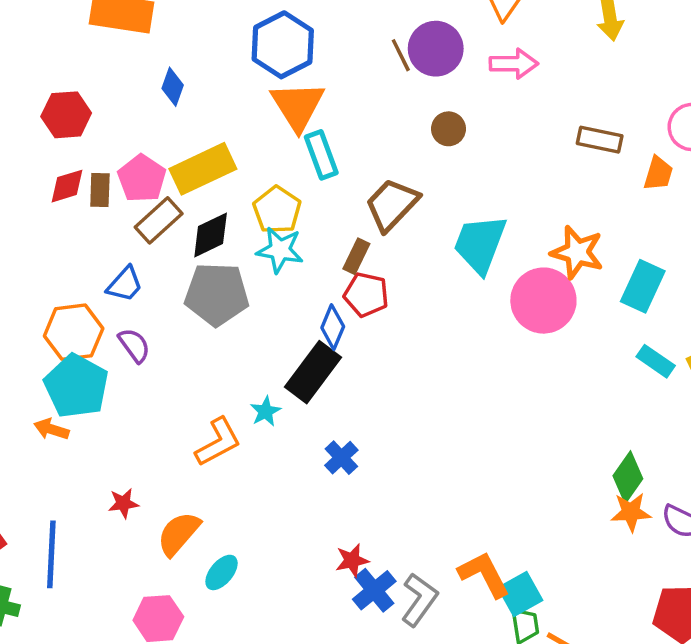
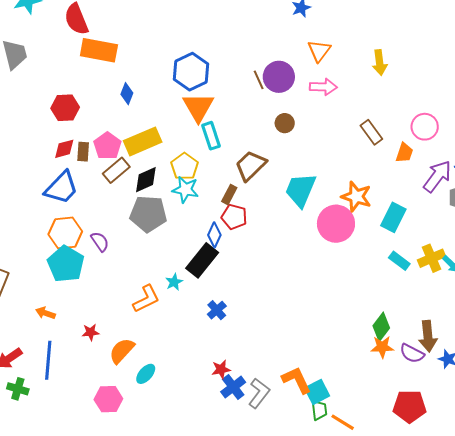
brown rectangle: (600, 140) -> (371, 132), turned 40
blue trapezoid: (125, 284) -> (61, 188), moved, size x1.6
orange arrow: (51, 429) -> (45, 313), moved

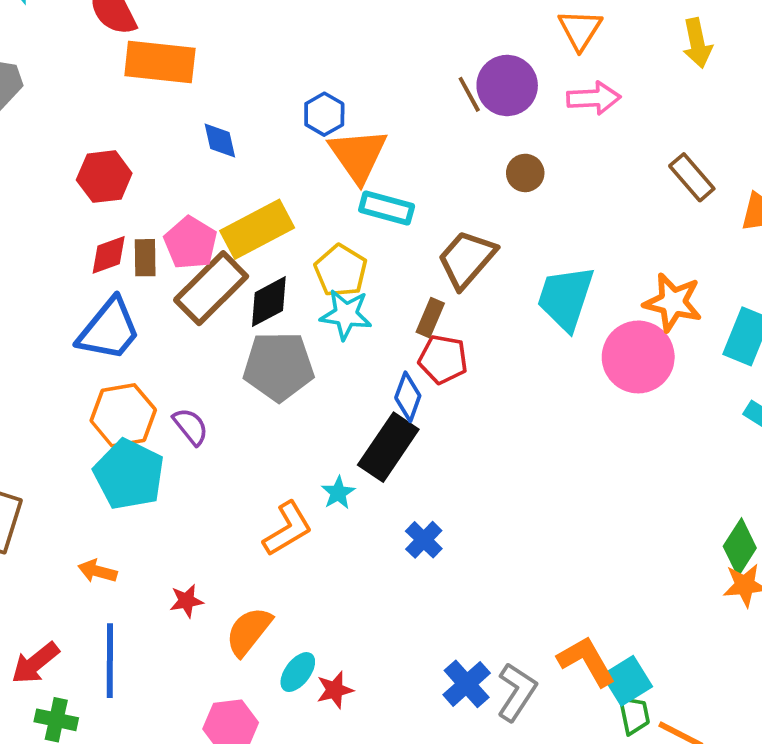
blue hexagon: (191, 72) -> (324, 114), moved, size x0.6
blue diamond: (127, 94) -> (220, 140), turned -30
cyan rectangle: (211, 136) -> (387, 208), turned -52
brown rectangle: (116, 170) -> (211, 288), size x1.4
red star: (221, 369) -> (335, 690), moved

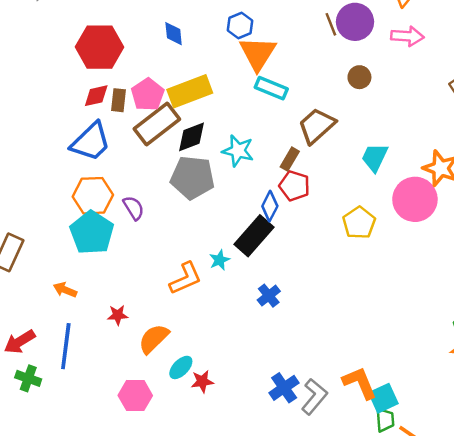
red hexagon: (104, 177) -> (100, 47), size x1.4
yellow pentagon: (341, 271) -> (359, 223), moved
cyan trapezoid: (566, 298) -> (375, 157), size x0.7

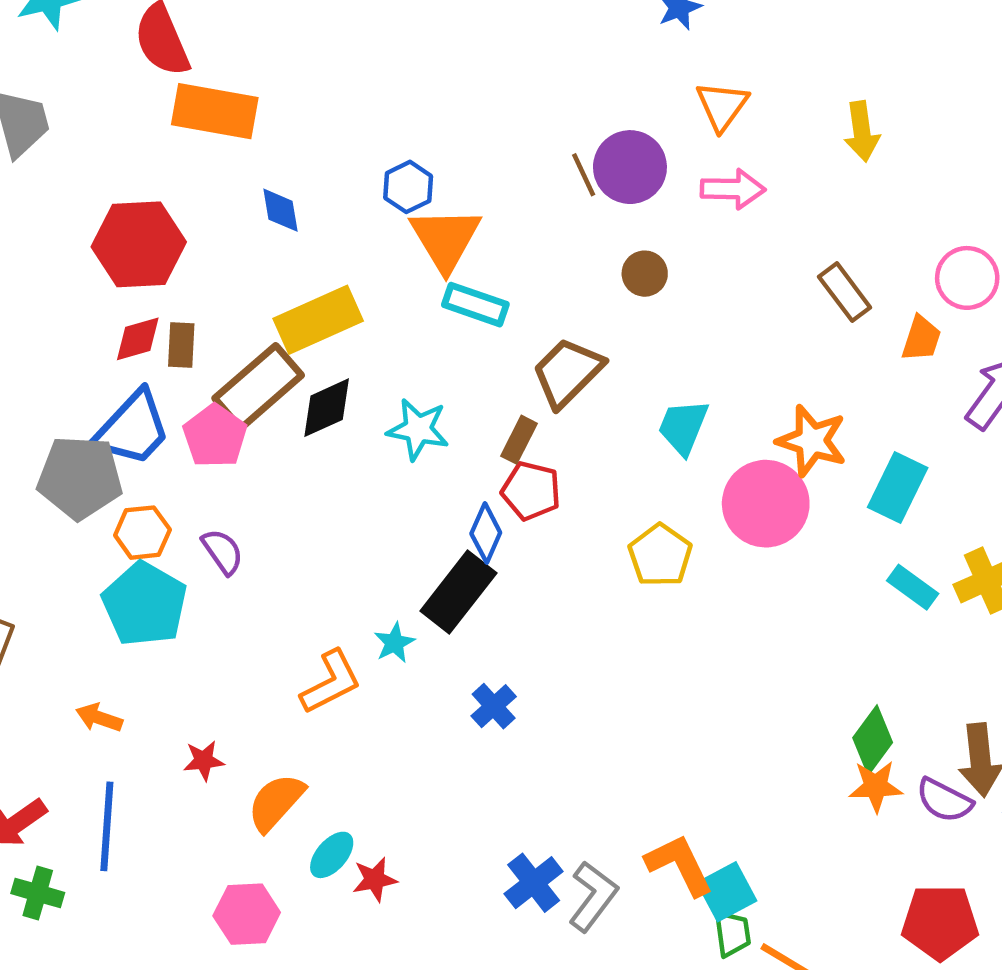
pink pentagon: (148, 95) -> (215, 436), moved
gray pentagon: (192, 177) -> (80, 477), moved
orange hexagon: (93, 196) -> (142, 533), size x0.7

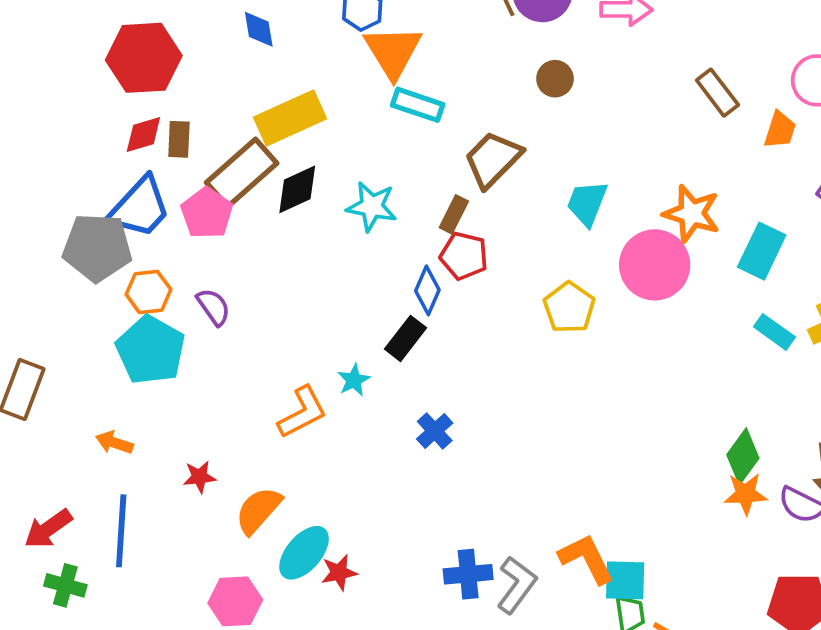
black rectangle: (458, 592) -> (405, 338), size x0.7
cyan ellipse: (332, 855) -> (304, 553), size x1.4
blue cross: (534, 883) -> (468, 574), turned 33
cyan square: (727, 892) -> (625, 580), turned 30

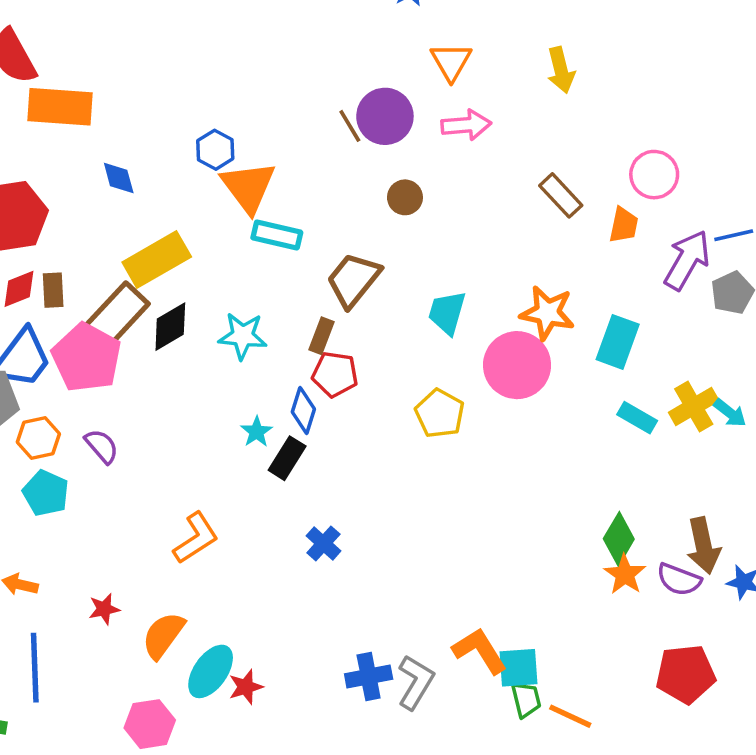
pink pentagon: (207, 213) -> (87, 358), size x1.4
cyan pentagon: (151, 350) -> (46, 493), size x0.7
cyan star: (354, 380) -> (257, 432), moved
orange star: (746, 494) -> (625, 574), turned -30

